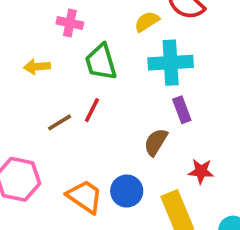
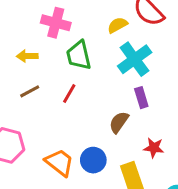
pink cross: (70, 23) -> (56, 23), size x1.4
cyan cross: (171, 63) -> (135, 59), turned -36
brown line: (60, 122) -> (30, 91), moved

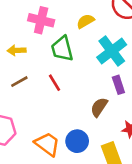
yellow semicircle: (117, 25) -> (85, 21), moved
red line: (69, 93) -> (55, 83), turned -60

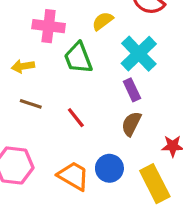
brown line: (19, 82) -> (31, 104), turned 54
red line: (55, 83) -> (76, 118), moved
purple rectangle: (118, 85) -> (132, 90), moved

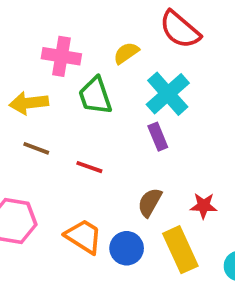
yellow arrow: (23, 66) -> (29, 103), size x1.4
red line: (76, 118) -> (89, 167), turned -35
brown semicircle: (131, 124) -> (150, 202), moved
blue circle: (109, 168) -> (127, 248), moved

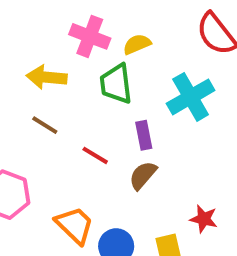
yellow semicircle: (126, 53) -> (137, 44), moved
purple rectangle: (158, 137) -> (144, 135), moved
brown semicircle: (150, 202) -> (143, 175), moved

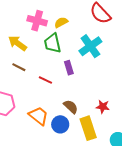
yellow arrow: (47, 77) -> (17, 43), turned 36
brown semicircle: (143, 175) -> (71, 107), moved, turned 98

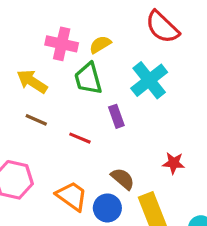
red star: (103, 107) -> (174, 163), moved

